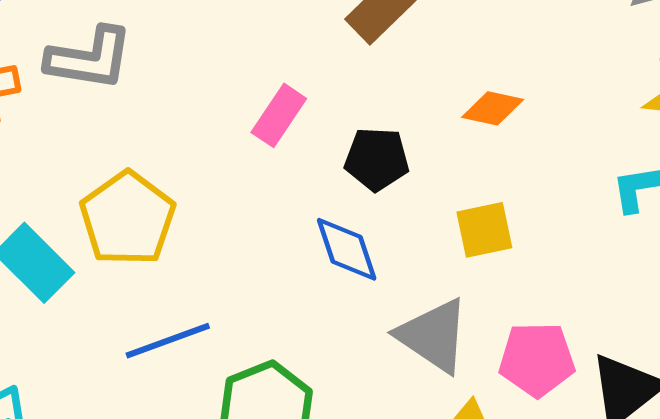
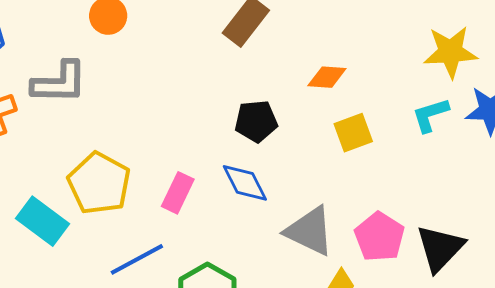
pink rectangle: (279, 115) -> (178, 193), moved
yellow square: (484, 230) -> (353, 133), moved
pink pentagon: (537, 359) -> (379, 237), turned -30

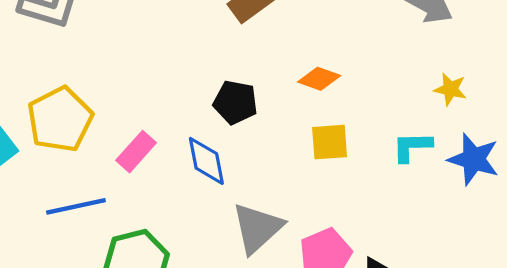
yellow star: (450, 52) -> (450, 89), size x0.6
gray triangle: (310, 231) -> (257, 228), turned 36

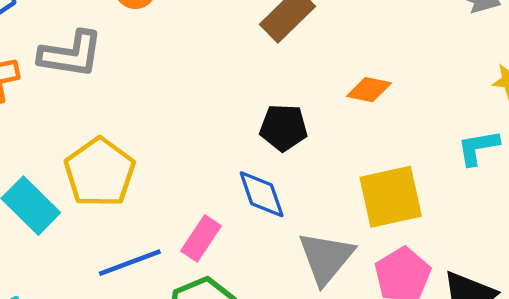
yellow square: (330, 142) -> (391, 197), moved, size x1.5
pink rectangle: (136, 152) -> (201, 238), moved

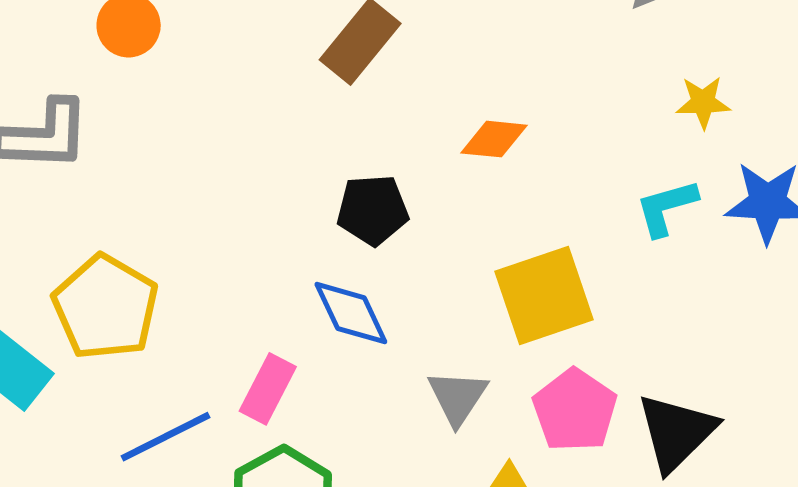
gray triangle: (326, 258) -> (457, 397), size x0.7

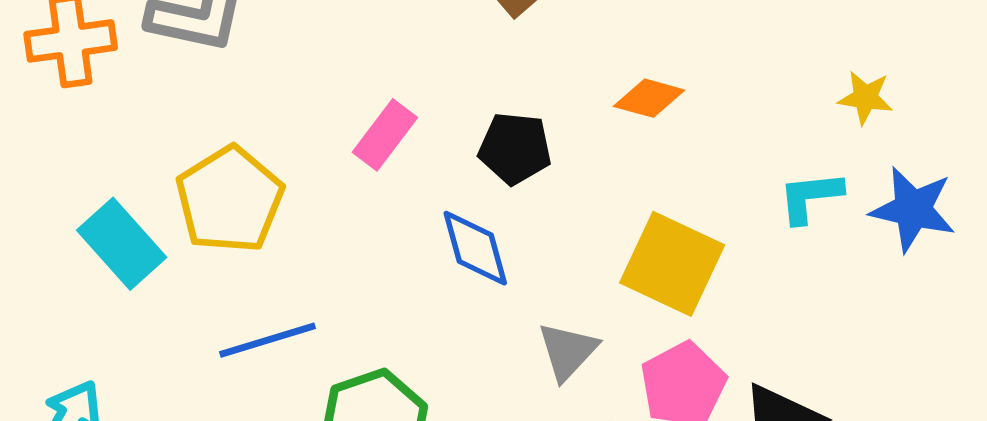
yellow square: (544, 295) -> (672, 264), turned 34
pink rectangle: (268, 389) -> (385, 135), moved

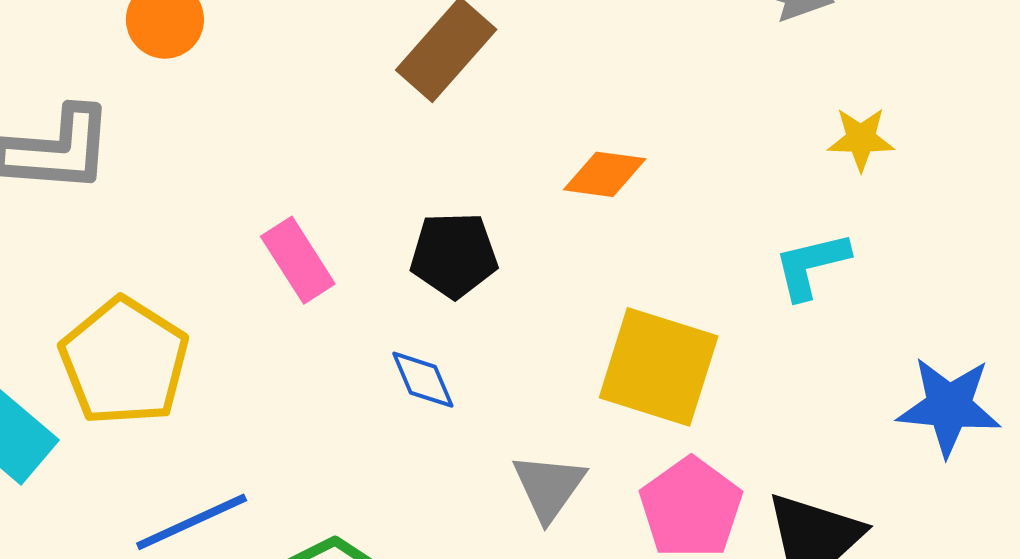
pink rectangle: (385, 135) -> (298, 260), turned -62
blue star: (913, 209) -> (949, 406), moved
blue diamond: (475, 248) -> (423, 380), size x0.7

